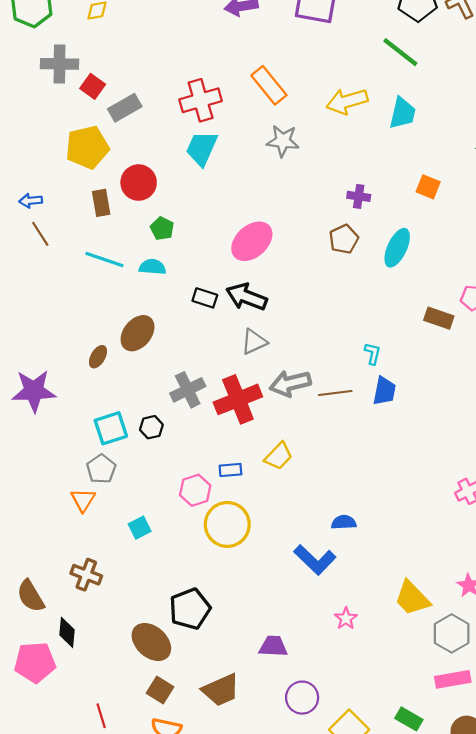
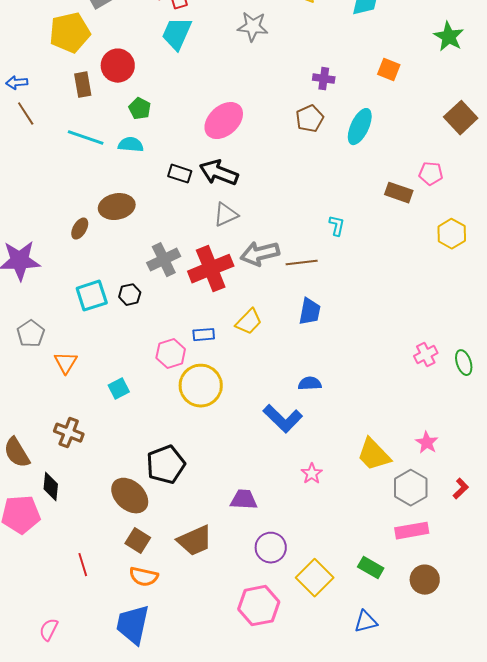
brown ellipse: (138, 333) -> (117, 207), turned 40
blue trapezoid: (384, 391) -> (310, 312), moved
gray pentagon: (101, 469) -> (31, 334), moved

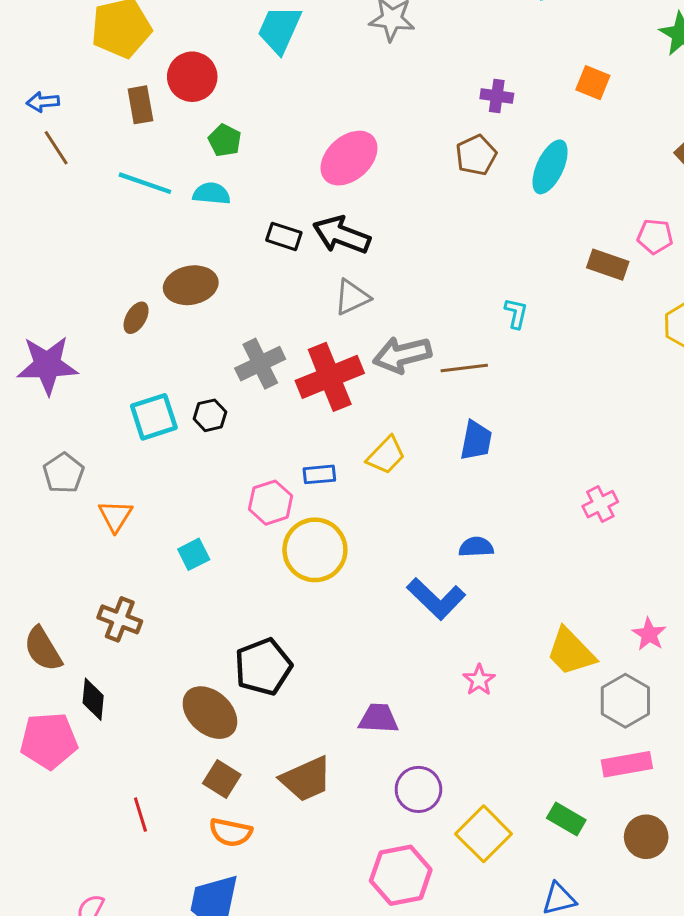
pink cross: (426, 355) -> (600, 504), moved

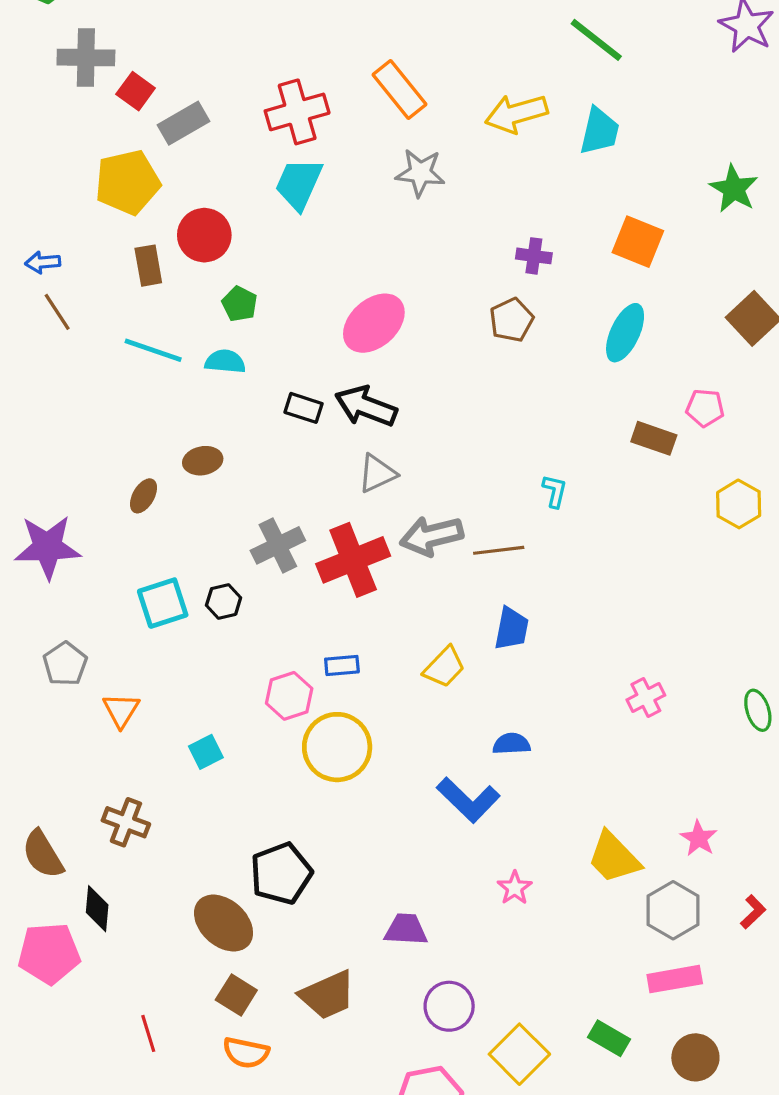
orange square: (593, 83) -> (638, 242), size x1.4
cyan ellipse: (550, 167) -> (625, 333), moved
brown ellipse: (191, 285) -> (203, 461), size x0.7
yellow trapezoid: (386, 455) -> (444, 667), moved

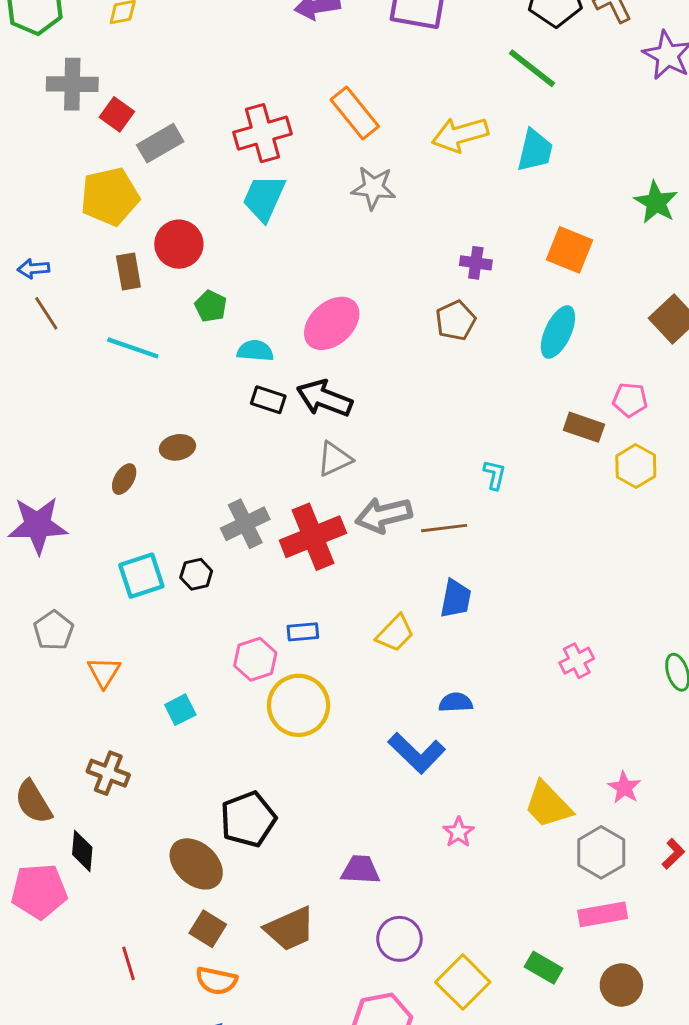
cyan semicircle: (225, 362) -> (255, 351), moved
yellow hexagon: (739, 504) -> (636, 466), moved

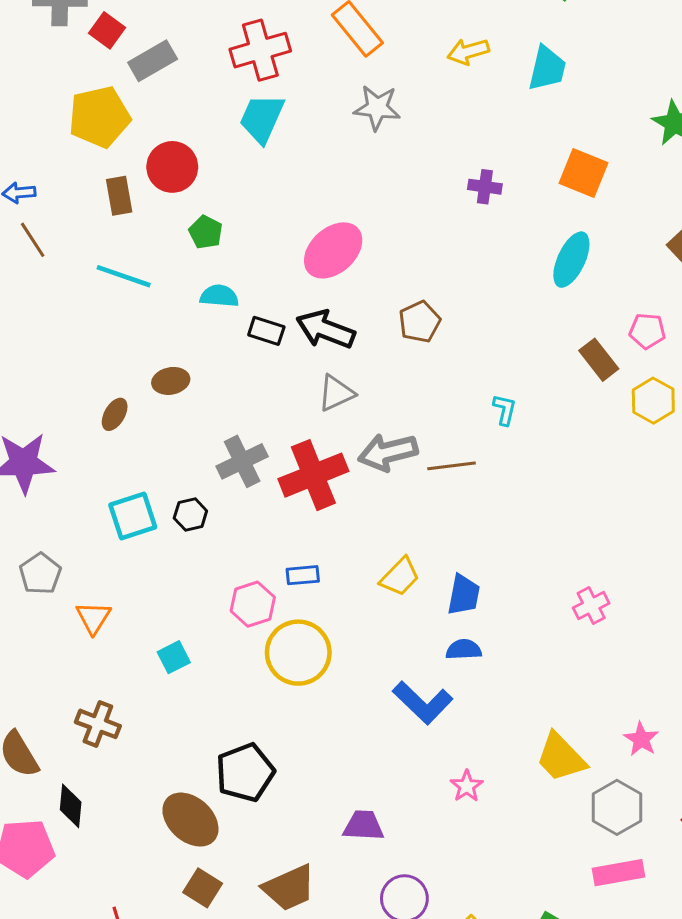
yellow arrow: (460, 135) -> (468, 52), size x0.7
brown pentagon: (456, 321) -> (420, 322), moved
cyan semicircle: (255, 351) -> (219, 296), moved
brown rectangle: (584, 427) -> (599, 360), turned 33
blue trapezoid: (456, 599) -> (464, 595), moved

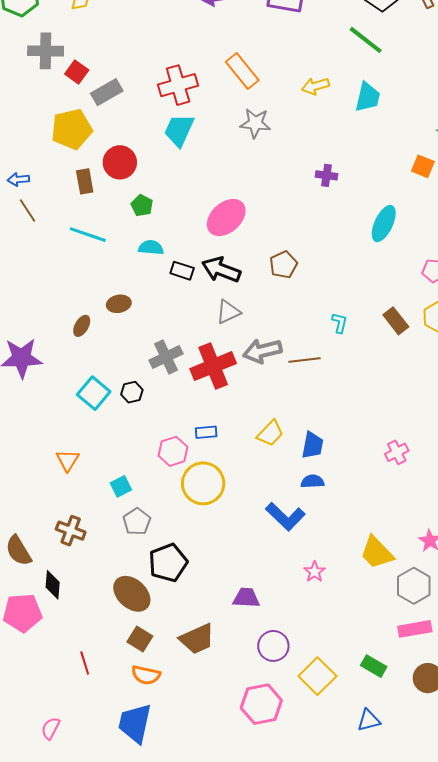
orange square: (584, 173) -> (423, 166), moved, size x0.7
brown rectangle: (599, 360) -> (396, 321), moved
cyan square: (133, 516) -> (94, 393), turned -32
gray pentagon: (40, 574) -> (137, 522), moved

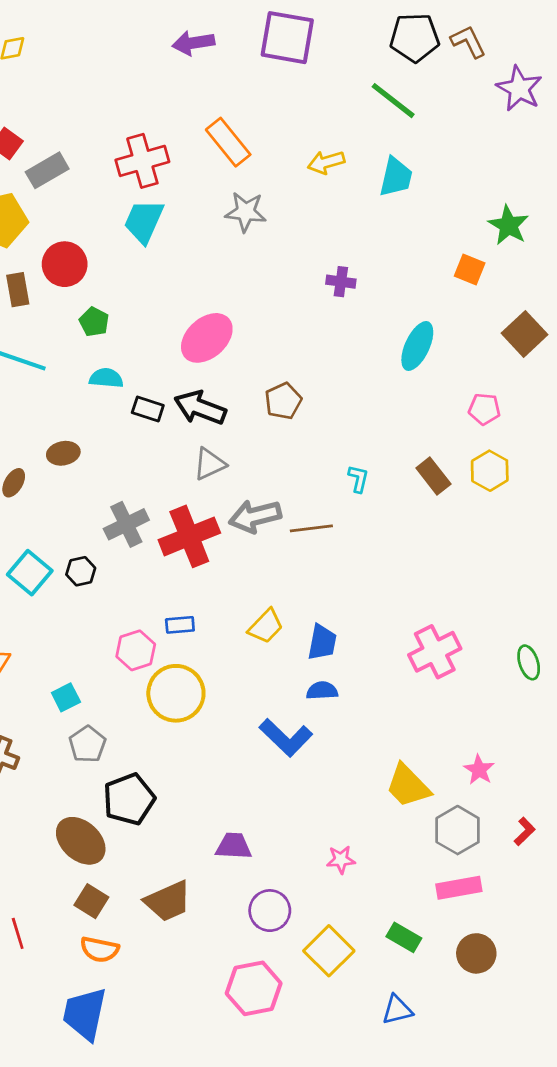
pink cross: (397, 452) -> (435, 652), size x1.6
pink star: (314, 572) -> (341, 860), moved, turned 30

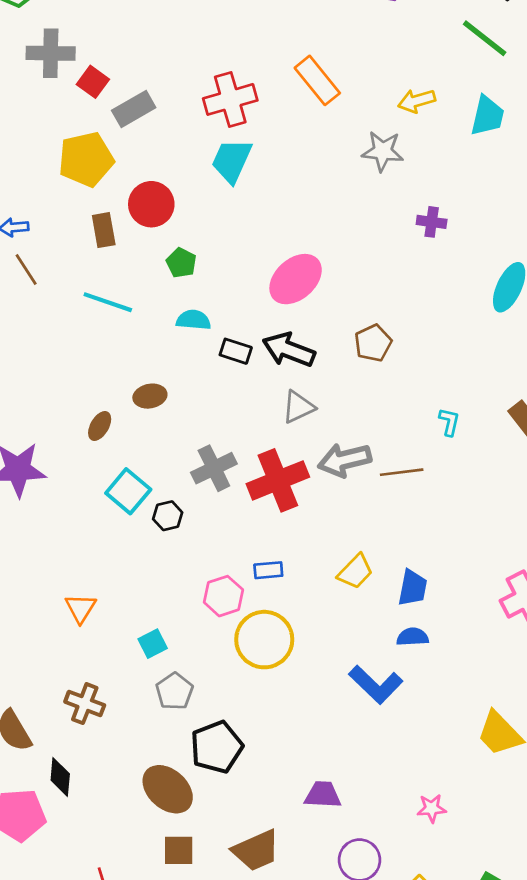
gray star: (246, 212) -> (383, 151), moved
cyan square: (30, 573) -> (128, 491), moved
brown square: (91, 901) -> (179, 850), turned -32

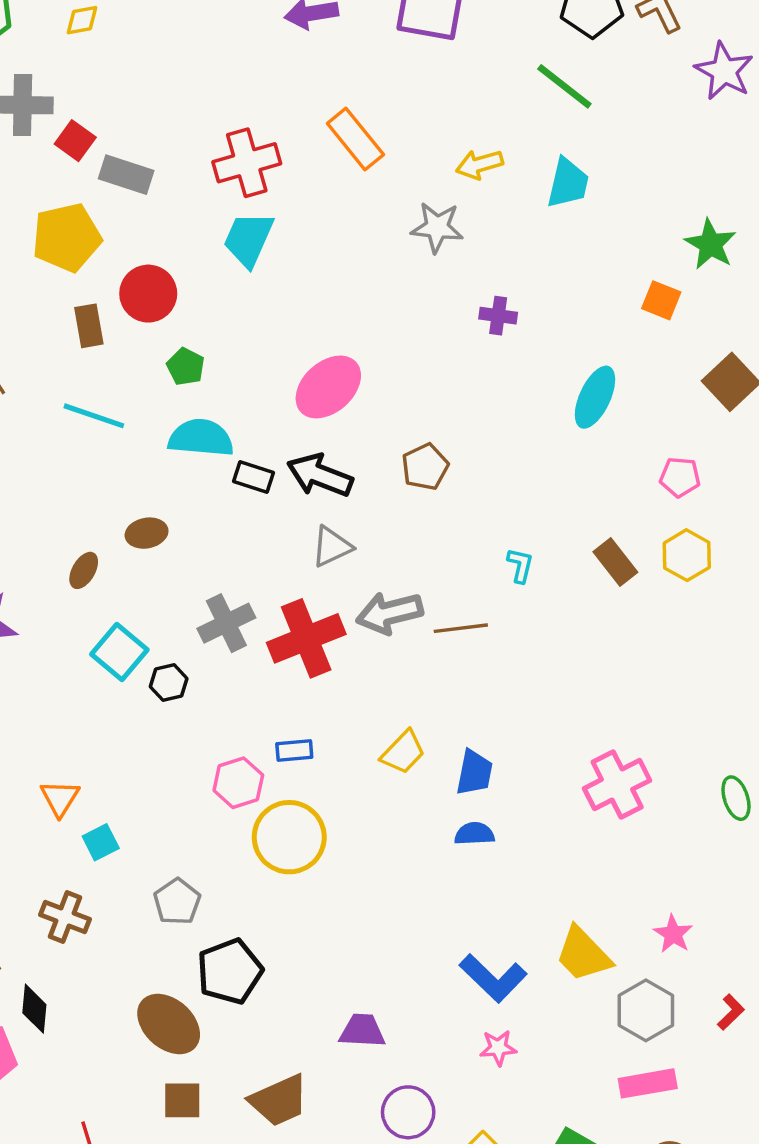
gray rectangle: (134, 109) -> (126, 175), turned 48
cyan semicircle: (194, 320) -> (201, 438), size x1.5
cyan square: (153, 644) -> (101, 842), moved
blue L-shape: (376, 684) -> (493, 978), moved

